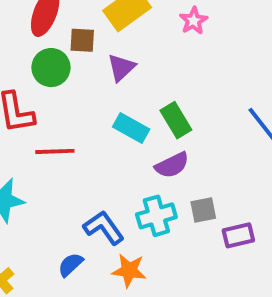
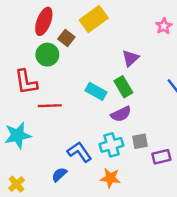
pink star: (193, 21) -> (164, 26), moved
brown square: (82, 40) -> (66, 38), turned 35
purple triangle: (121, 68) -> (130, 58), moved
orange star: (129, 271) -> (110, 178), moved

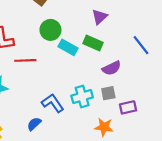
green circle: (47, 55) -> (50, 30), moved
green rectangle: (123, 87) -> (93, 43), turned -36
purple semicircle: (121, 114) -> (112, 68), moved
orange star: (110, 178) -> (104, 127), moved

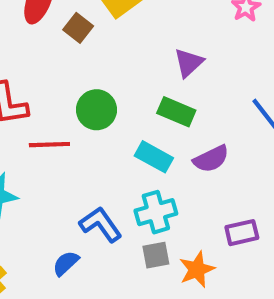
green circle: (50, 30) -> (97, 110), moved
cyan rectangle: (68, 47) -> (154, 157), moved
gray square: (108, 93) -> (156, 255), moved
orange star: (104, 127) -> (197, 269), turned -30

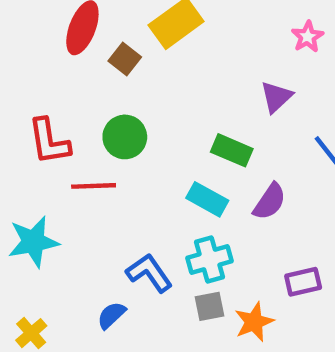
purple triangle: (189, 63) -> (276, 97), moved
green circle: (97, 110) -> (125, 137), moved
purple semicircle: (211, 159) -> (270, 202), turned -30

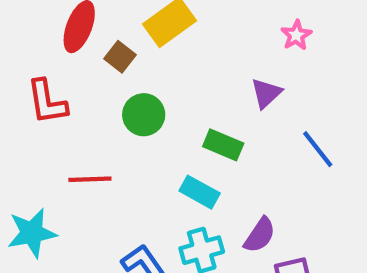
green circle: (125, 137) -> (144, 115), moved
red L-shape: (49, 141) -> (47, 102), moved
purple semicircle: (270, 202) -> (260, 235), moved

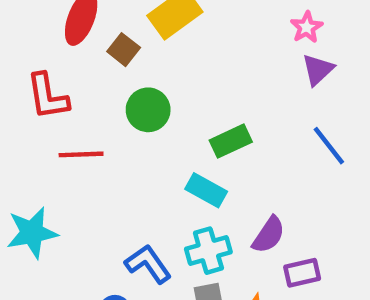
purple triangle: (266, 93) -> (318, 70), moved
green rectangle: (223, 145) -> (231, 141), turned -48
red line: (90, 179) -> (81, 154), moved

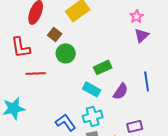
brown square: (124, 50) -> (55, 34), moved
blue line: (329, 146) -> (147, 81), moved, turned 30
purple semicircle: (269, 235) -> (121, 91), moved

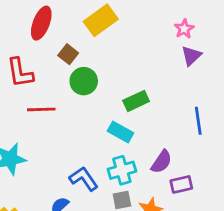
purple semicircle: (121, 91) -> (162, 162), moved

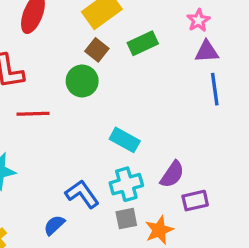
brown square: (68, 54) -> (97, 50), moved
purple triangle: (191, 56) -> (207, 51), turned 40
green rectangle: (136, 101) -> (143, 43), moved
blue line: (198, 121) -> (215, 89), moved

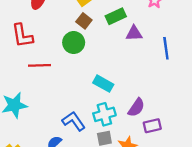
purple triangle: (207, 51) -> (134, 33), moved

